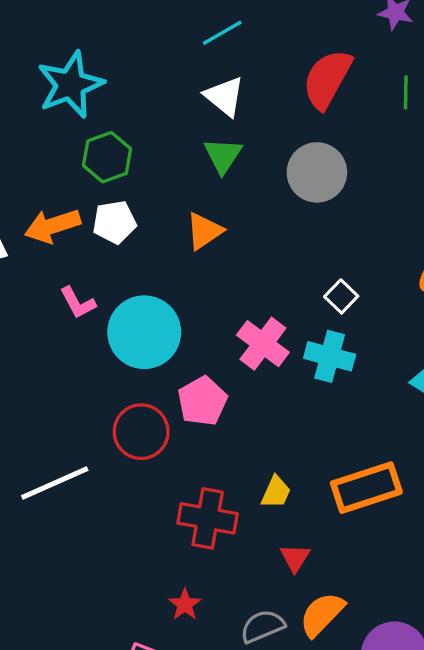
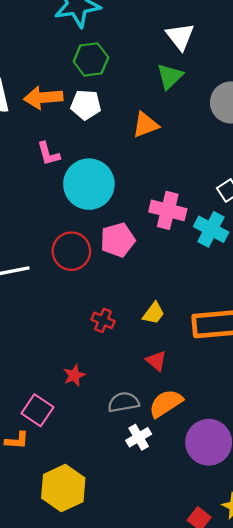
pink cross: (263, 344) -> (168, 210), turned -36
red cross: (208, 518) -> (103, 320), size x0.6
red triangle: (295, 558) -> (156, 361), turned -35

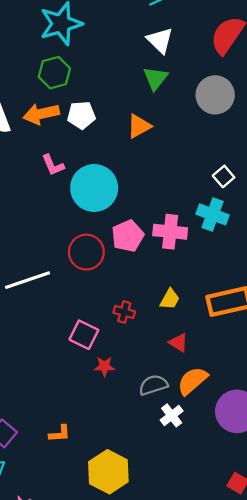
green hexagon: (91, 59) -> (54, 73), moved
pink cross: (168, 210) -> (170, 232), moved
red star: (74, 375) -> (104, 366), turned 30
pink square: (38, 410) -> (84, 335), moved

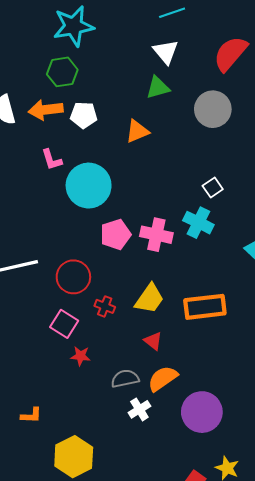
green triangle: (155, 78) -> (158, 88), turned 30
red circle: (86, 252) -> (73, 277), moved
yellow trapezoid: (170, 299) -> (149, 299), size x1.5

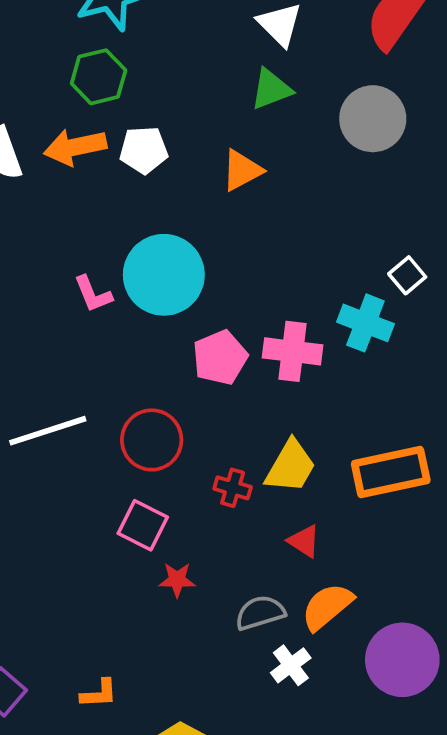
pink L-shape: (52, 160) -> (93, 294), moved
white square: (213, 188) -> (407, 275), moved
red cross: (105, 306) -> (233, 488), moved

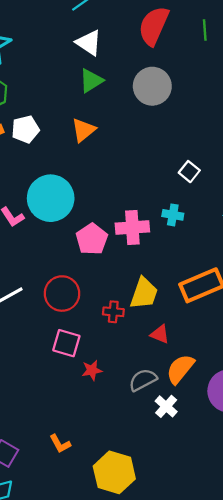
cyan cross: (365, 323) -> (173, 215), moved, size x0.7
orange L-shape: (99, 694) -> (60, 444), turned 75

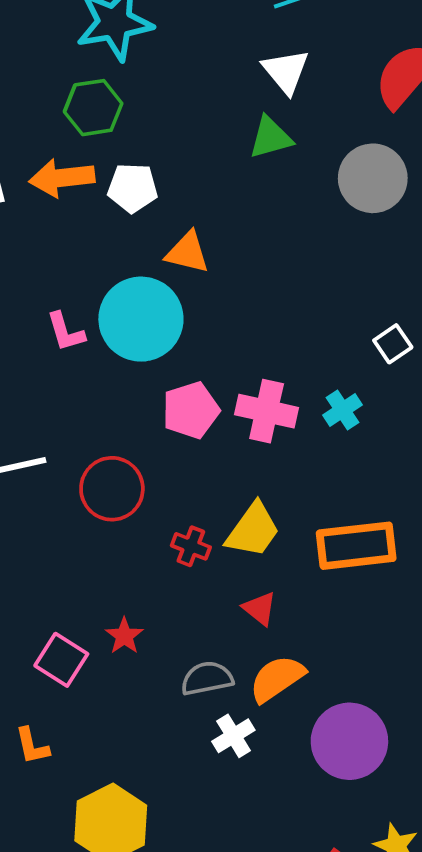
orange triangle: (83, 130) -> (187, 252), moved, turned 36
cyan cross: (173, 215) -> (342, 410), turned 30
pink square: (66, 343) -> (61, 660), moved
red star: (92, 370) -> (124, 636), turned 30

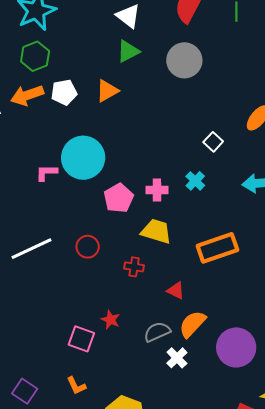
orange triangle: (187, 252) -> (107, 91), moved, turned -30
pink L-shape: (66, 332) -> (47, 173), turned 120
pink cross: (267, 411) -> (157, 190), size x0.7
red circle: (112, 489) -> (88, 247), size x0.7
yellow trapezoid: (253, 530) -> (156, 231), moved, turned -96

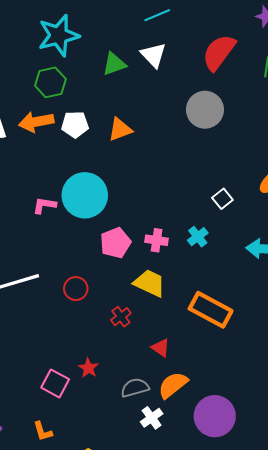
green triangle: (128, 51) -> (114, 64), moved
orange rectangle: (217, 248) -> (211, 310), turned 39
red cross: (134, 267) -> (121, 317), turned 36

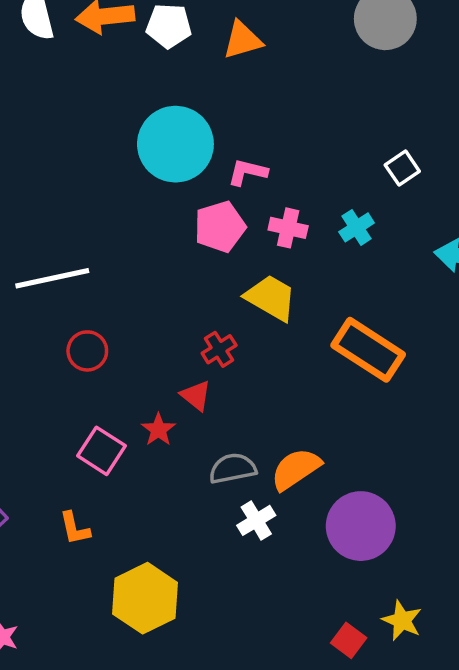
pink L-shape: (44, 205) -> (247, 172), moved
red circle: (76, 289) -> (87, 351), moved
red triangle: (161, 348) -> (196, 396), moved

